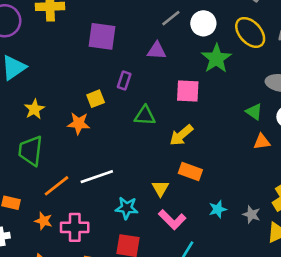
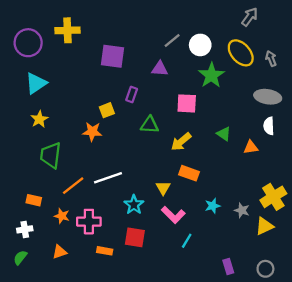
yellow star: (34, 109) -> (39, 119), moved
green triangle: (254, 112) -> (224, 134), moved
cyan star: (127, 208) -> (134, 205), turned 30

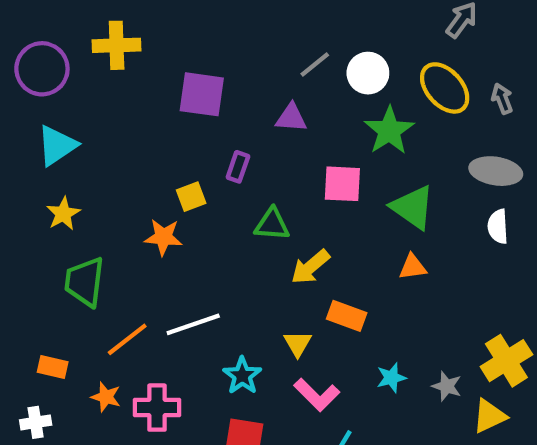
green triangle: (224, 134) -> (413, 207), moved, size x1.6
yellow arrow: (181, 142) -> (310, 267), moved
orange triangle: (251, 147) -> (413, 267), moved

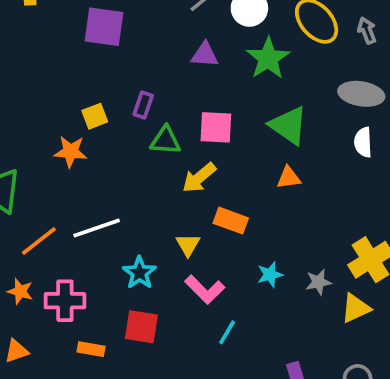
purple triangle: (291, 118) -> (205, 55), moved
purple rectangle: (238, 167) -> (143, 105), moved
pink square: (342, 184) -> (216, 127), moved
gray star: (447, 386) -> (318, 282), turned -30

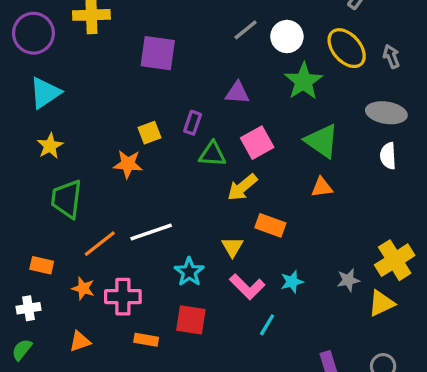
purple triangle: (205, 55) -> (237, 93), moved
pink square: (216, 127) -> (257, 143), turned -32
cyan star: (270, 275) -> (292, 282), moved

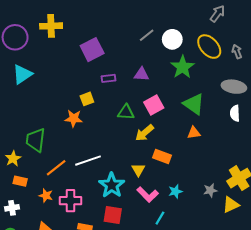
purple square: (158, 53) -> (92, 50), turned -35
purple rectangle: (193, 123) -> (109, 78), moved, turned 64
yellow star: (50, 146) -> (13, 159), moved
cyan star: (189, 272) -> (112, 185), size x1.4

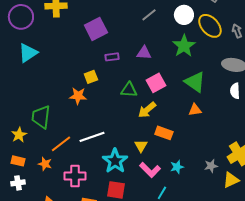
white circle: (172, 39) -> (184, 15), moved
orange rectangle: (20, 181) -> (18, 161), moved
orange star: (46, 196) -> (45, 164), moved

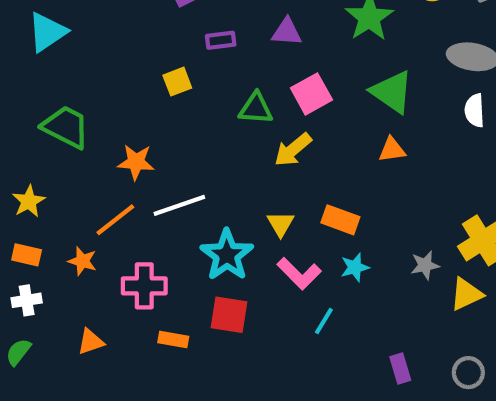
orange star: (78, 96) -> (136, 162), moved
green trapezoid: (41, 117) -> (66, 127), moved, turned 110
orange rectangle: (164, 133) -> (340, 220), moved

